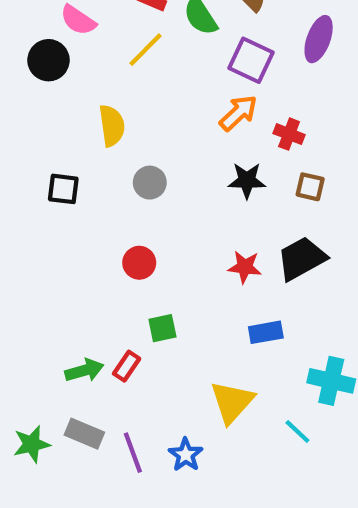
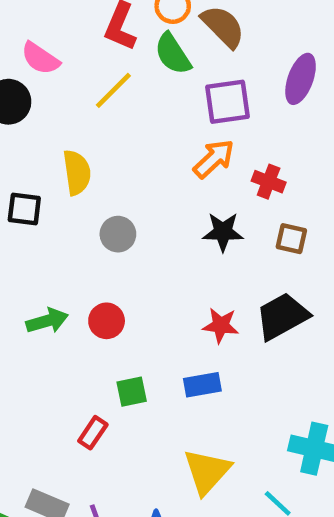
purple square: (251, 60) -> (227, 102), turned -33
black square: (63, 189) -> (24, 209), moved
blue rectangle: (266, 332) -> (202, 385), moved
green arrow: (84, 370) -> (47, 321), moved

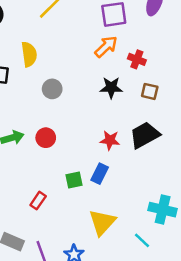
blue rectangle: (202, 385) -> (100, 174), turned -54
green square: (132, 392) -> (74, 180), moved

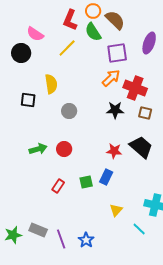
red cross: (137, 59) -> (135, 88), size x1.6
black trapezoid: (145, 135) -> (141, 147), turned 70
red rectangle: (38, 201) -> (58, 186), moved
yellow triangle: (102, 222) -> (116, 210), moved, size x0.6

